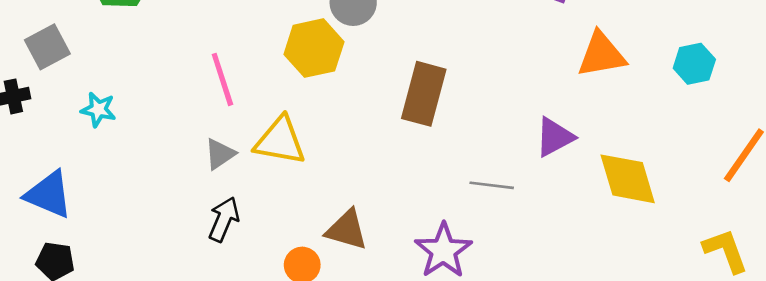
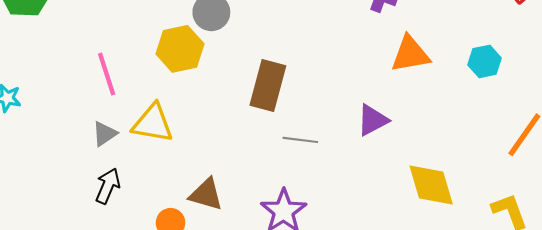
yellow diamond: (628, 179) -> (431, 185), moved
gray line: (492, 185) -> (300, 140), moved

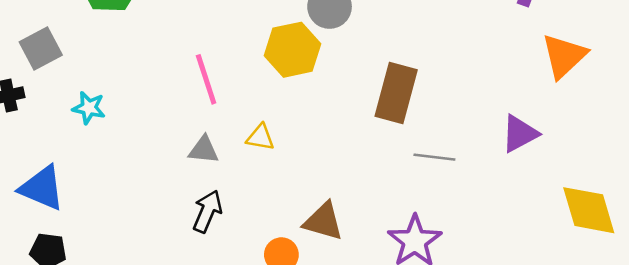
orange triangle: (410, 54) -> (564, 56), turned -33
yellow triangle: (153, 123) -> (260, 137), size x0.6
gray triangle: (105, 134) -> (204, 150), turned 40

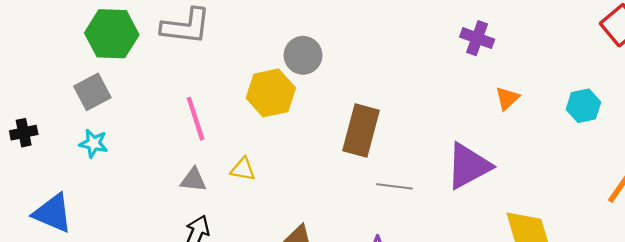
gray square: (41, 48) -> (92, 92), moved
orange triangle: (564, 56) -> (507, 98), size x0.6
purple triangle: (520, 134) -> (468, 166), size x1.4

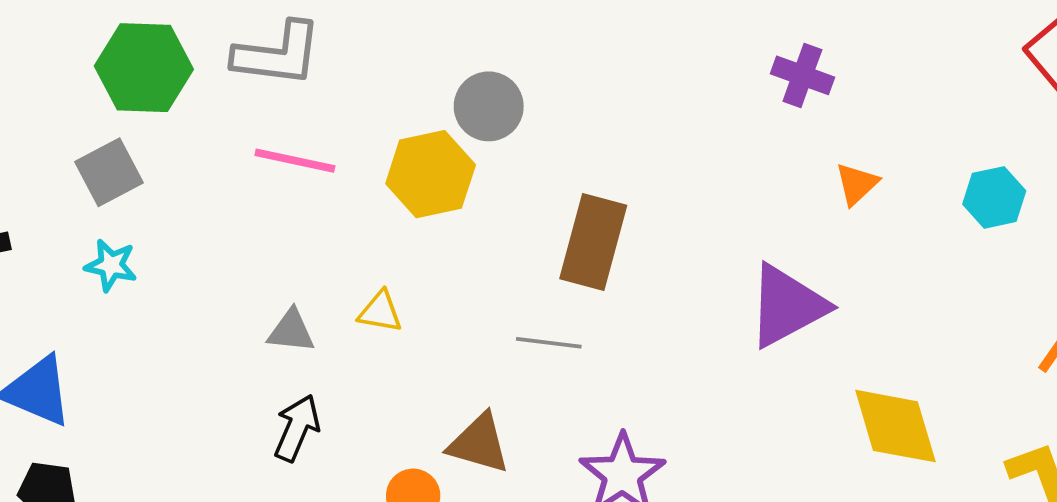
pink line: (196, 119) -> (295, 161), moved, turned -60
gray line: (394, 186) -> (549, 343), moved

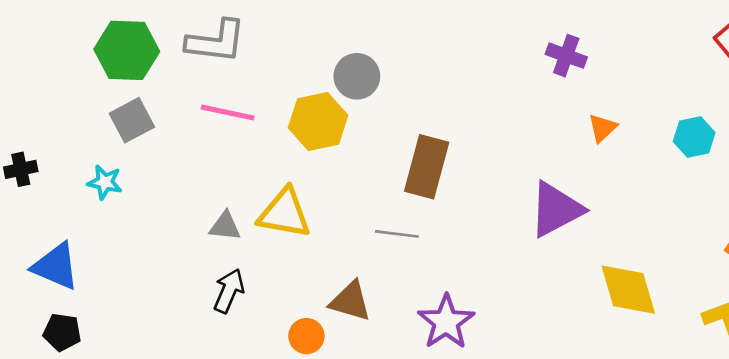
gray square: (109, 172) -> (132, 120), moved
yellow triangle: (380, 312) -> (284, 213), size x1.8

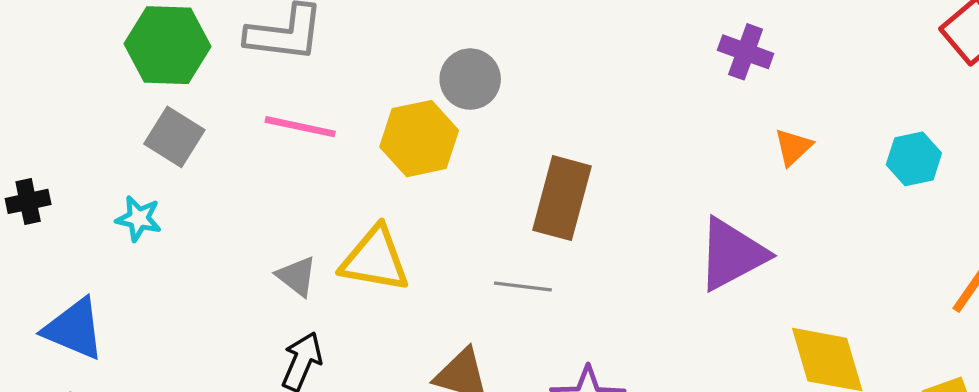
gray square: (132, 120) -> (174, 137), turned -30
gray triangle: (225, 226) -> (297, 276), turned 32

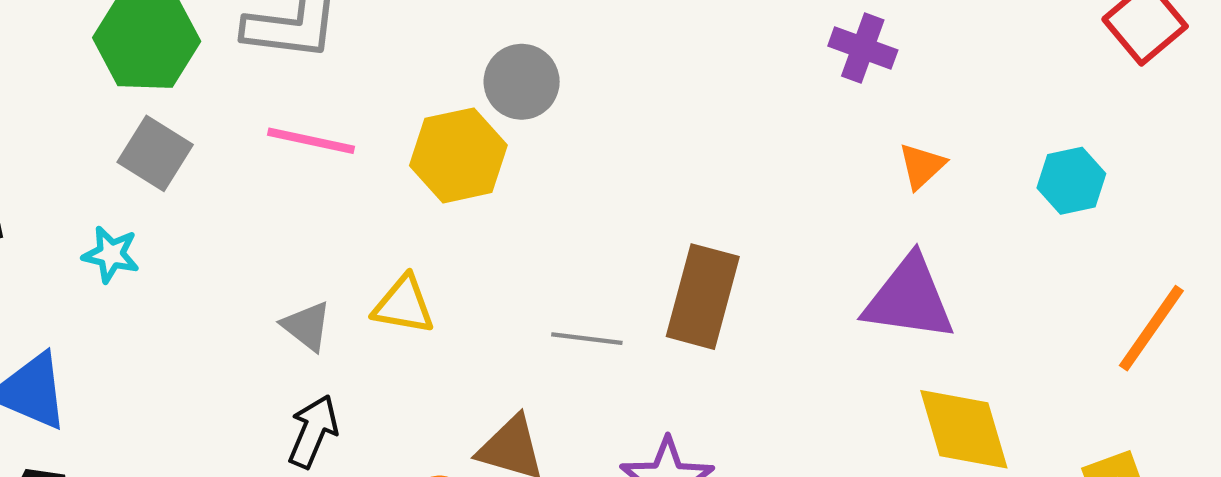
brown rectangle: (562, 198) -> (703, 297), moved
purple triangle: (732, 254) -> (909, 299), moved, turned 36
yellow triangle: (375, 259) -> (404, 305), size x0.7

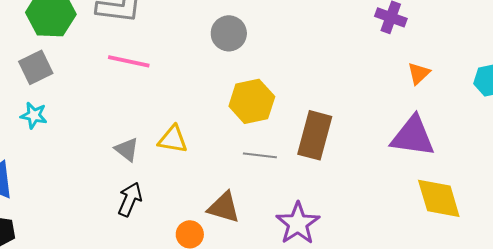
gray square: (155, 153) -> (36, 67), moved, turned 32
yellow hexagon: (458, 155) -> (252, 101), moved

